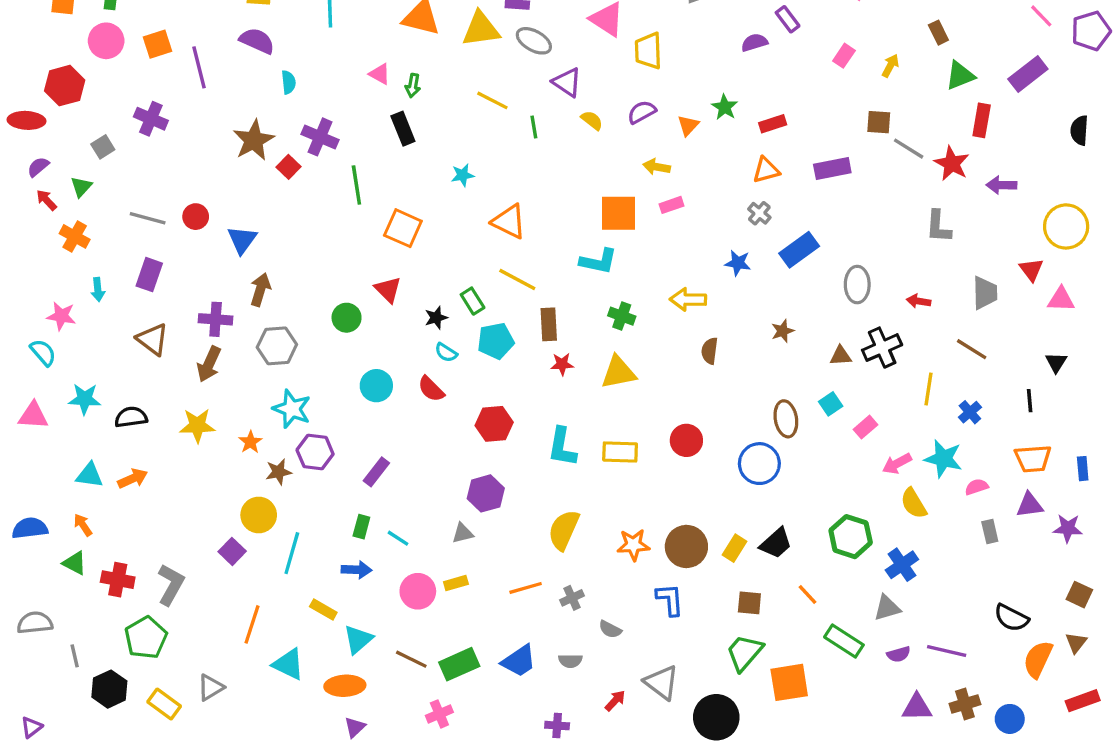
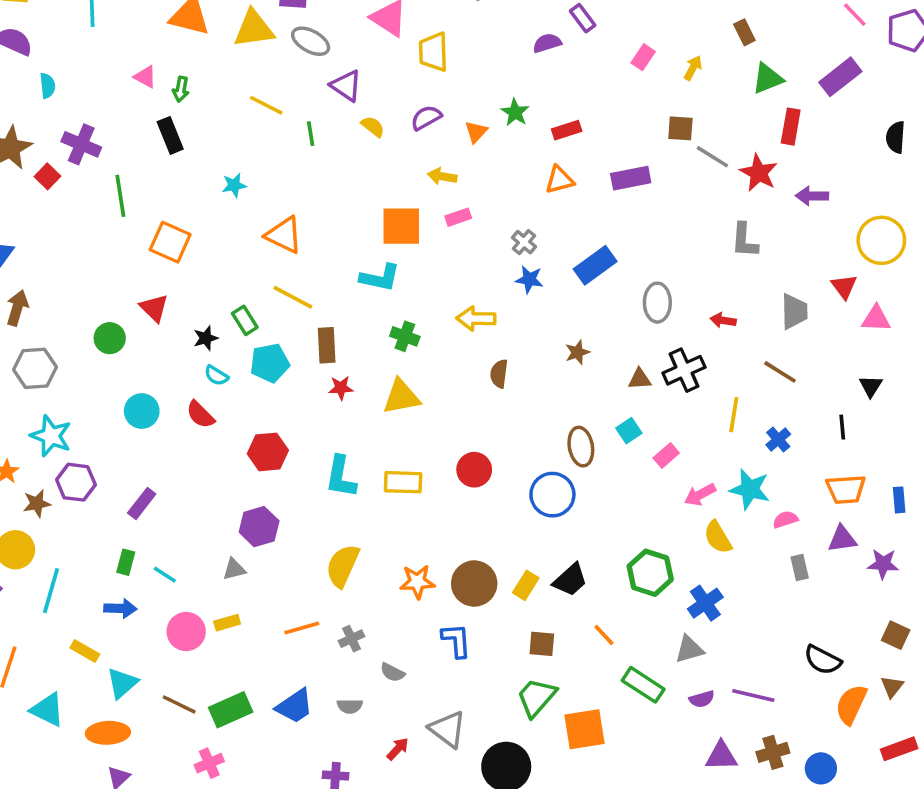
gray cross: (759, 213) -> (524, 242), moved

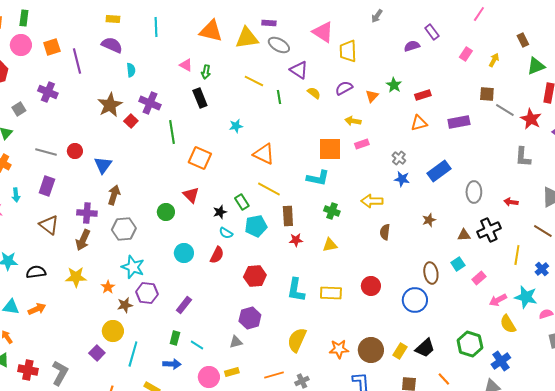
yellow triangle: (401, 397) -> (330, 245), size x0.7
red semicircle: (200, 415) -> (217, 255), turned -108

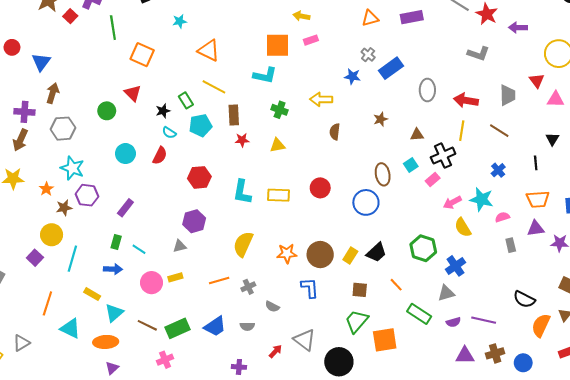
gray L-shape: (523, 157) -> (478, 54), turned -75
gray cross: (399, 158) -> (368, 55), moved
red arrow: (511, 202) -> (466, 100), size x1.6
black cross: (489, 230) -> (443, 156), moved
yellow line: (517, 255) -> (462, 131), moved

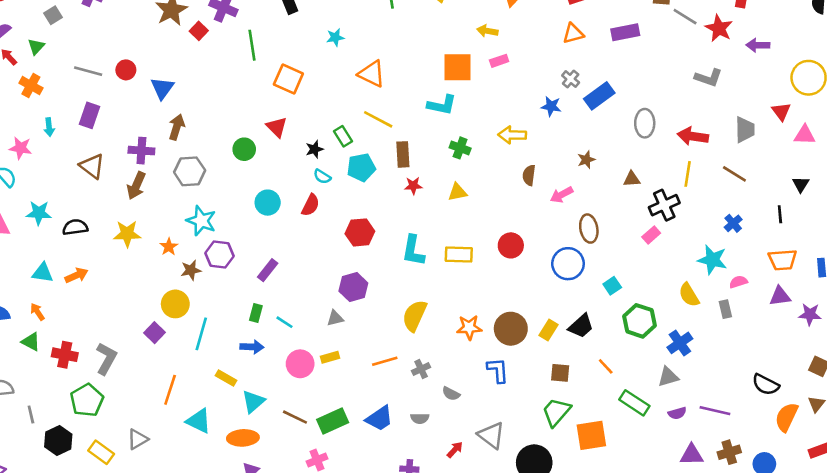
cyan square: (411, 165) -> (612, 286), moved
pink arrow: (452, 202) -> (561, 195), moved
gray rectangle: (511, 245) -> (725, 309), moved

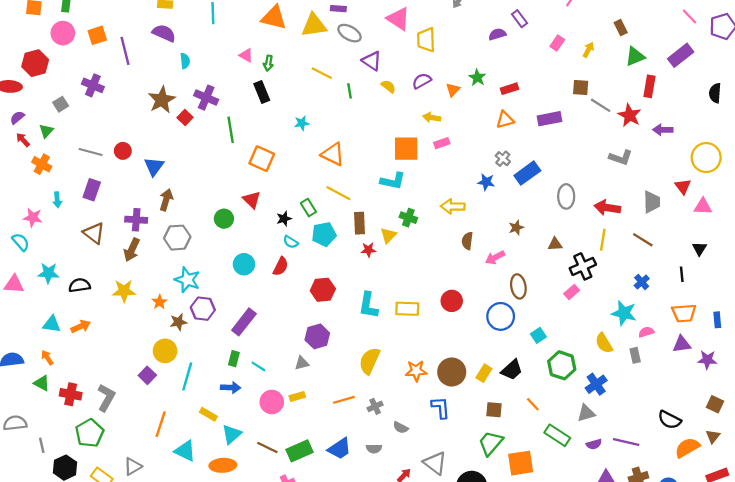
yellow triangle: (457, 192) -> (388, 235), moved, turned -35
purple rectangle: (268, 270) -> (244, 322), size x1.4
orange semicircle: (786, 417) -> (687, 448), turned 35

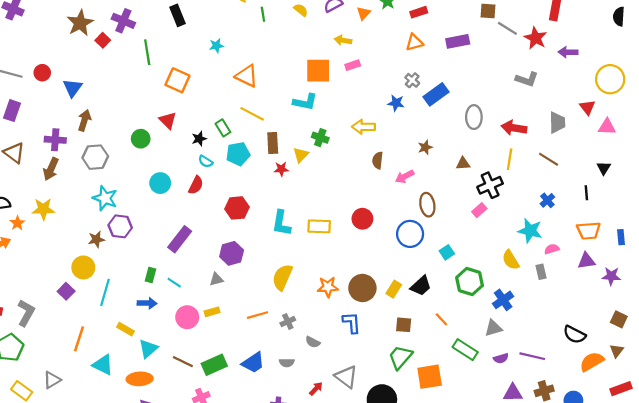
orange star: (160, 302) -> (17, 223), moved
purple rectangle: (244, 322) -> (180, 239), moved

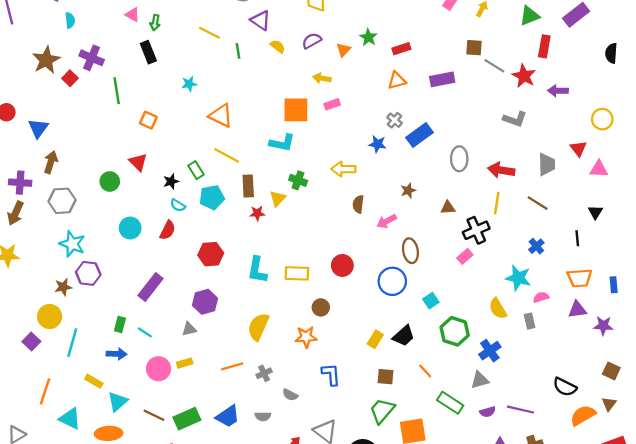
yellow circle: (610, 79) -> (602, 119), size x0.7
orange square: (177, 80) -> (148, 120), size x0.7
brown circle: (362, 288) -> (321, 307), moved, size x0.6

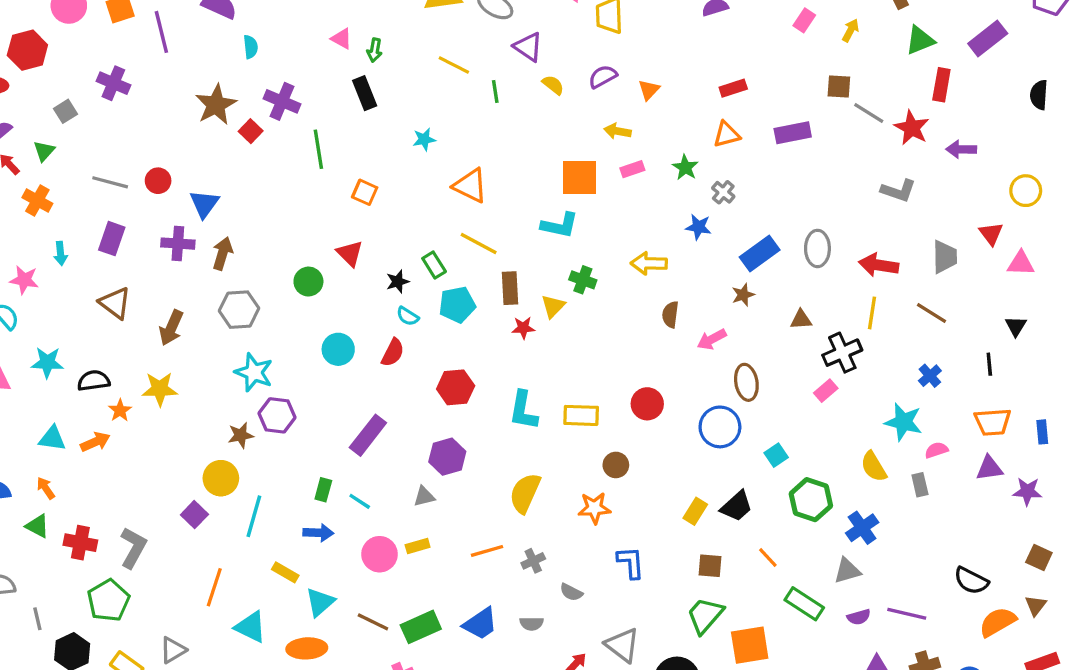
green star: (368, 37) -> (685, 167), moved
blue rectangle: (420, 135) -> (760, 253), moved
purple cross: (20, 183) -> (178, 244), moved

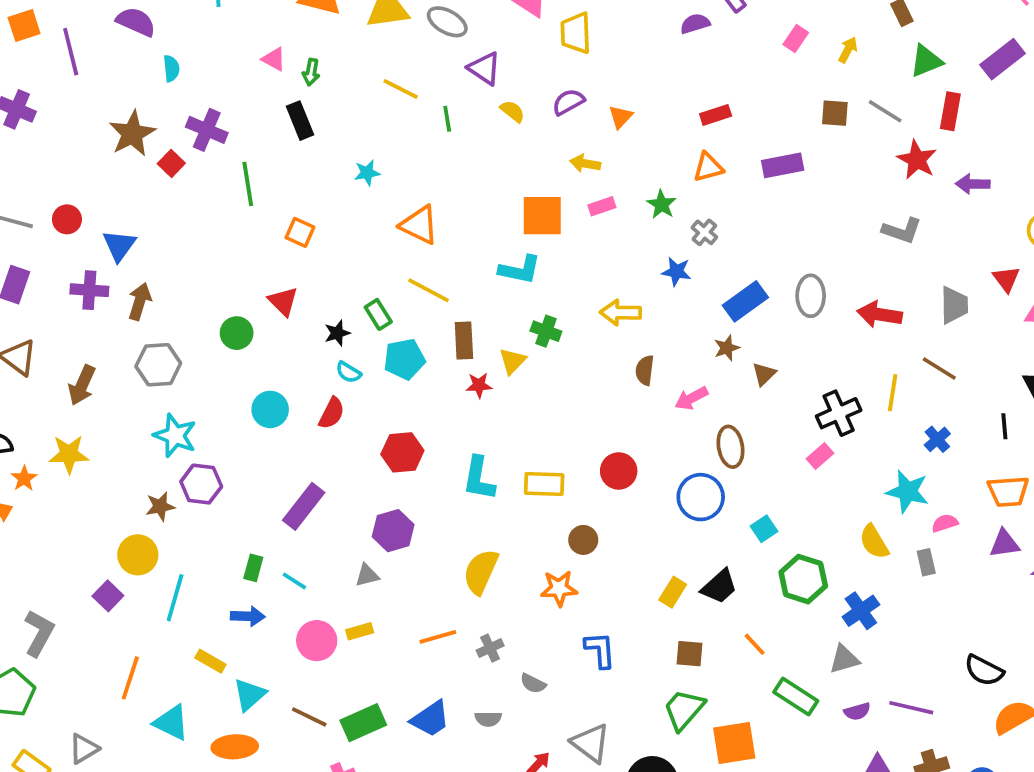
gray line: (869, 113) -> (885, 111), moved
yellow line: (872, 313) -> (893, 393), moved
brown triangle: (801, 320) -> (764, 374), moved, turned -40

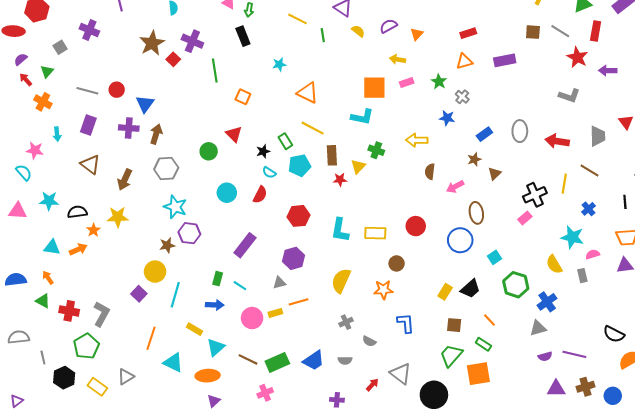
blue rectangle: (745, 301) -> (484, 134), size x0.7
orange line: (438, 637) -> (299, 302), moved
green rectangle: (796, 696) -> (483, 344), moved, size x0.7

